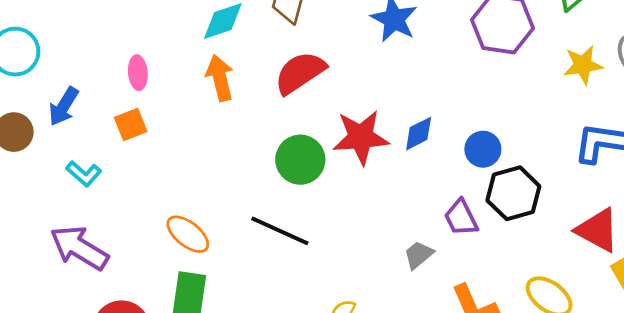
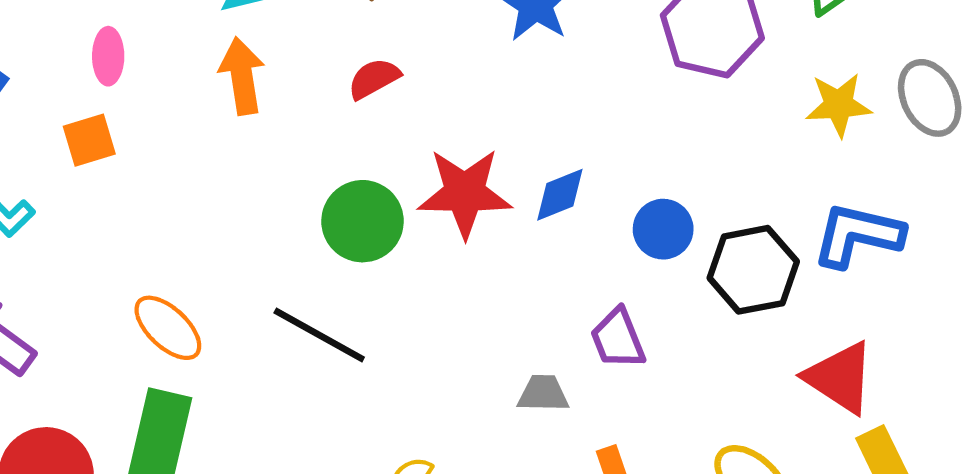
red semicircle: (300, 73) -> (374, 79), size x0.6
black hexagon: (513, 193) -> (753, 270), moved
gray trapezoid: (419, 255) -> (543, 393), turned 36

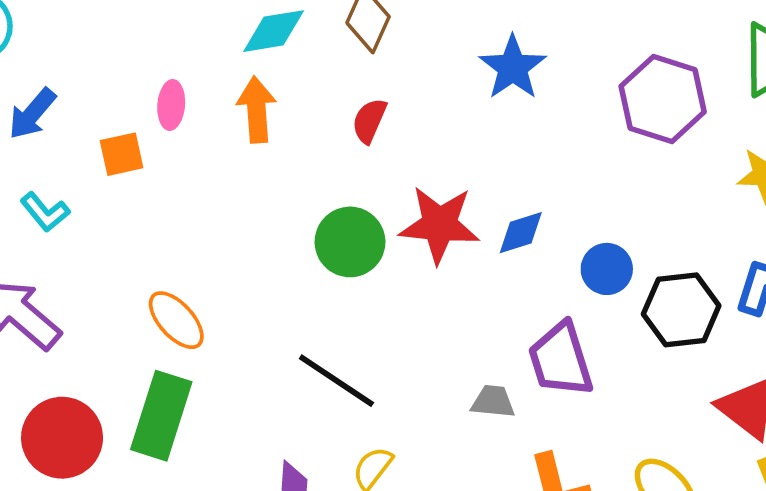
pink ellipse: (108, 56) -> (171, 105), moved
red semicircle: (374, 79) -> (369, 121), turned -42
black line: (319, 335) -> (336, 381), moved
purple trapezoid: (618, 339) -> (561, 360), size x1.4

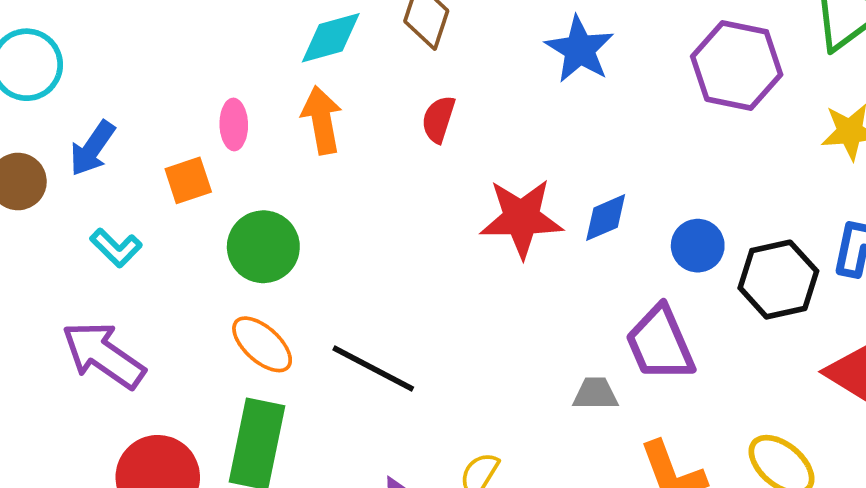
green circle: (350, 242) -> (263, 247), moved
black line: (336, 381) -> (373, 368), moved

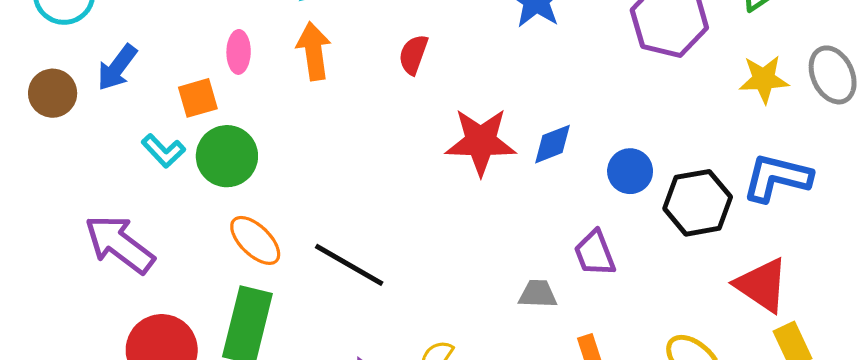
green circle: (263, 247) -> (227, 156), moved
cyan L-shape: (116, 248) -> (163, 151), moved
purple trapezoid: (660, 343) -> (595, 253), size x0.7

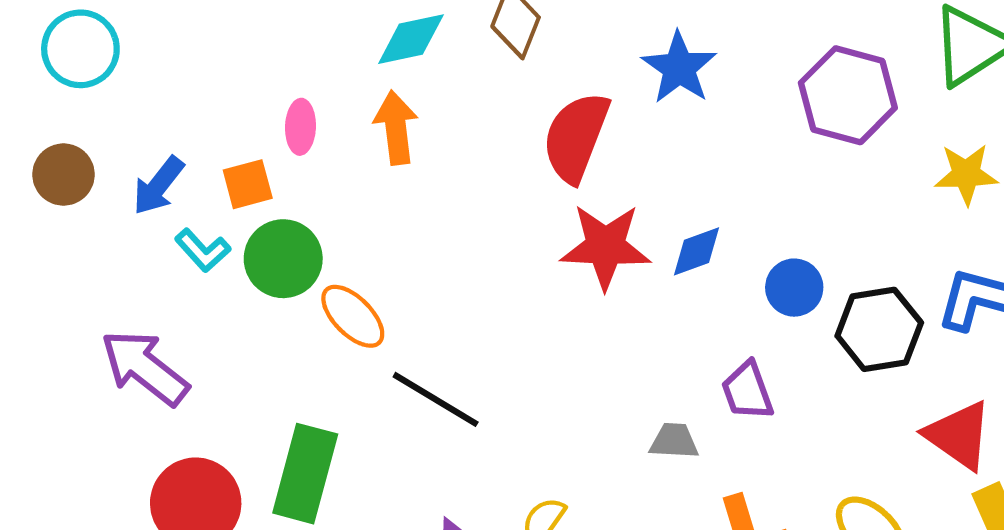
red semicircle: (413, 54) -> (576, 137), moved, size x1.8
blue arrow: (117, 68) -> (158, 186), moved
orange ellipse: (255, 240) -> (353, 316), moved

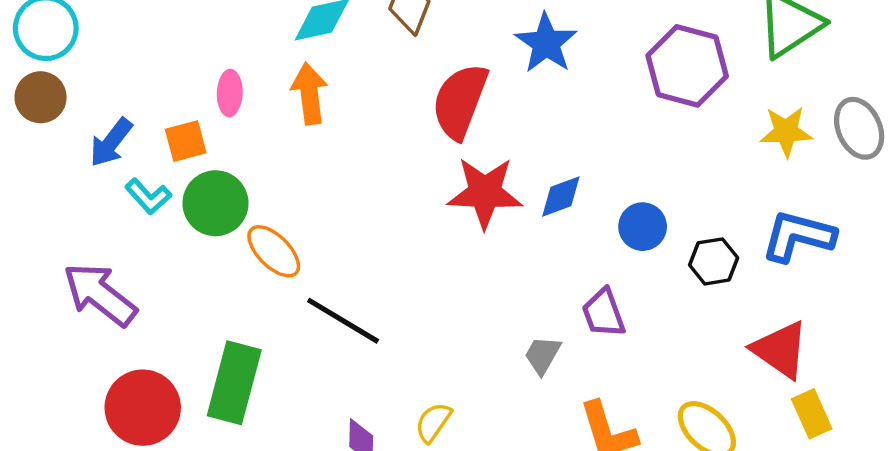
brown circle: (63, 175) -> (41, 97), moved
black hexagon: (879, 329) -> (714, 261), size x0.7
gray trapezoid: (674, 441) -> (542, 355), turned -63

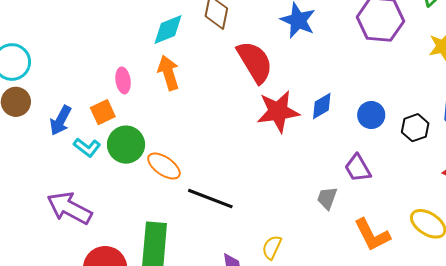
red semicircle: (460, 101) -> (255, 62), turned 138

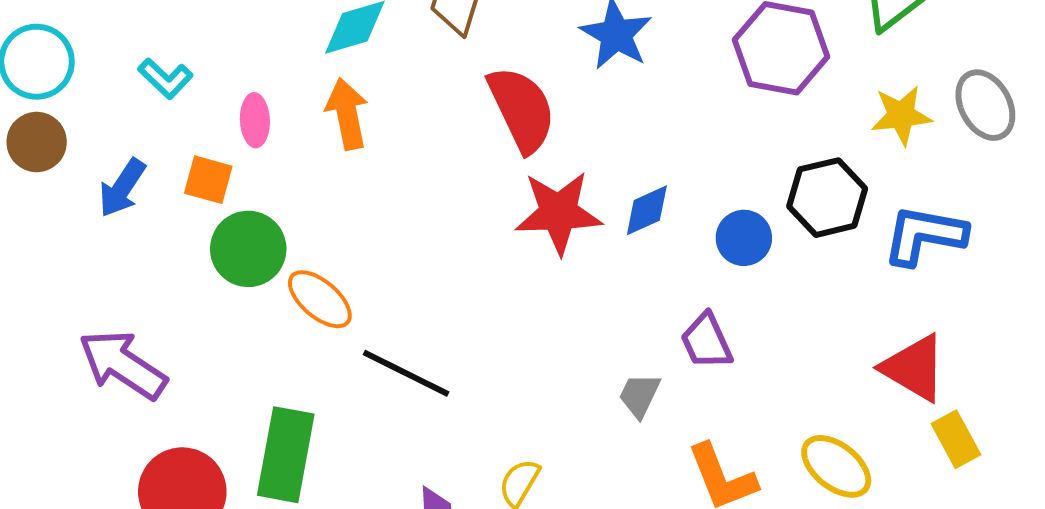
orange square: (103, 112) -> (208, 180), turned 35
black hexagon: (415, 128) -> (827, 198), moved, size x1.4
cyan L-shape: (87, 147) -> (165, 78), moved

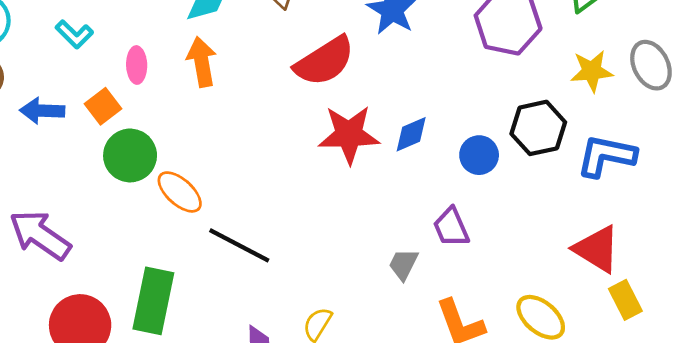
red semicircle: (522, 109) -> (325, 61), turned 82
orange square: (208, 180) -> (103, 106), turned 36
blue arrow: (122, 188) -> (42, 111), turned 57

